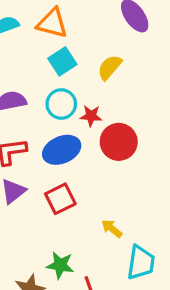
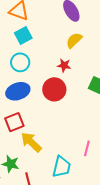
yellow semicircle: (110, 67) -> (74, 40), moved
red star: (91, 116) -> (64, 65), moved
yellow arrow: (112, 229) -> (31, 142), moved, size x1.6

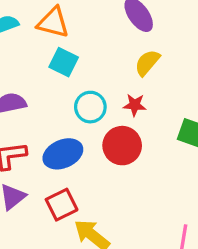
cyan square: (23, 36) -> (64, 62), turned -30
cyan circle: (20, 62) -> (90, 107), moved

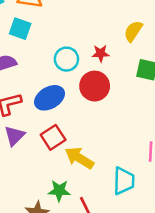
cyan square: (64, 62) -> (20, 29), moved
yellow semicircle: (147, 63) -> (133, 31), moved

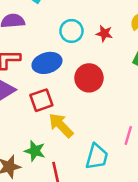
red circle: (95, 86) -> (89, 78), moved

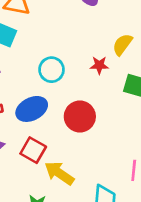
red star: (104, 33) -> (99, 65), moved
red square: (41, 100) -> (33, 150), turned -30

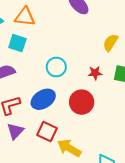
red star: (99, 65) -> (95, 73), moved

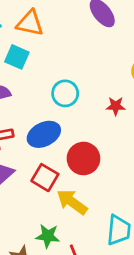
red circle: (82, 102) -> (83, 158), moved

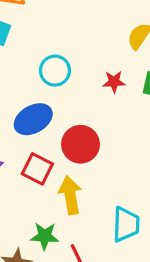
yellow arrow: (72, 202) -> (70, 195), turned 48

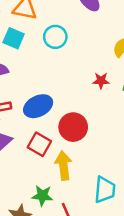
cyan circle: (55, 71) -> (55, 37), moved

